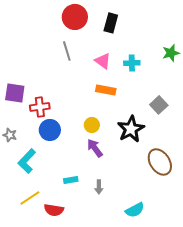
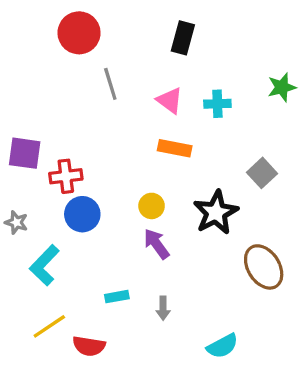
red circle: (75, 17) -> (79, 33), moved

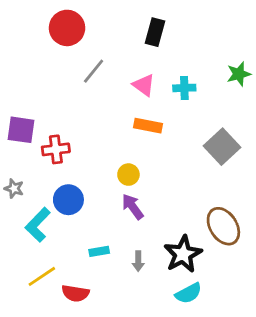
gray line: (110, 84) -> (94, 71), turned 56
gray square: (262, 173) -> (222, 147), size x1.4
black star: (216, 213) -> (183, 254), moved
blue circle: (82, 214) -> (68, 200), moved

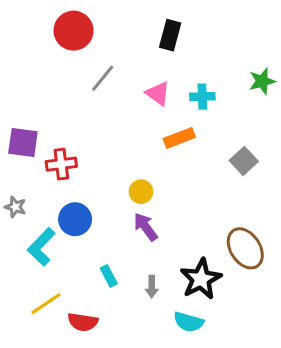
orange rectangle: (148, 126) -> (179, 138), moved, turned -32
gray square: (222, 147) -> (244, 161), size x0.7
cyan rectangle: (99, 251) -> (109, 276), turned 72
cyan semicircle: (189, 293) -> (189, 322), moved, turned 44

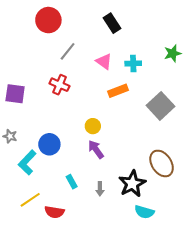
black rectangle: (170, 35) -> (112, 23), turned -48
gray square: (244, 161) -> (161, 106), size x1.5
red cross: (61, 164) -> (60, 85), moved, turned 30
cyan semicircle: (189, 322) -> (144, 212), moved

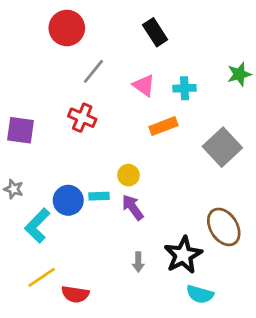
cyan rectangle: (72, 182) -> (99, 196), moved, turned -64

